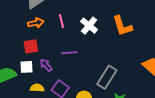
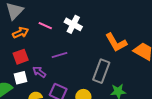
pink line: (61, 21) -> (45, 26), turned -40
orange L-shape: (122, 26) -> (116, 43), moved

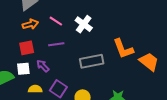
purple line: (60, 55) -> (56, 44), moved
gray rectangle: (101, 71) -> (92, 61), moved, turned 50

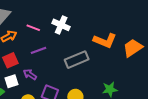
orange L-shape: (123, 49) -> (105, 41), turned -35
orange trapezoid: (149, 62) -> (133, 48), turned -60

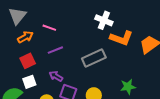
white cross: (61, 25) -> (104, 20), moved
purple arrow: (30, 74) -> (56, 76), moved

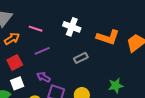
white cross: (104, 20) -> (72, 27), moved
gray rectangle: (94, 58) -> (81, 58), size x0.6

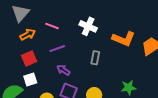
gray rectangle: (81, 58) -> (95, 58), turned -56
purple arrow: (43, 77) -> (63, 70), moved

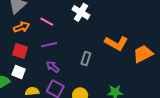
white cross: (88, 26) -> (81, 12), moved
red square: (29, 58) -> (20, 51), turned 35
white square: (30, 79) -> (19, 72), turned 32

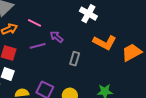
white cross: (81, 12) -> (88, 14), moved
purple arrow: (53, 67) -> (57, 37), moved

